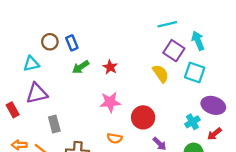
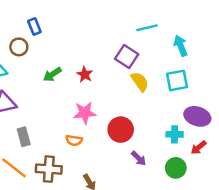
blue rectangle: (72, 43) -> (34, 27), moved
purple square: (174, 51) -> (127, 56), moved
cyan square: (195, 72) -> (177, 80), turned -30
cyan cross: (192, 122) -> (175, 134), turned 32
orange semicircle: (115, 138) -> (74, 140), moved

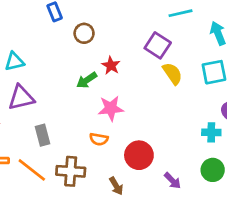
brown circle: (19, 47) -> (84, 33), moved
green arrow: (52, 74) -> (87, 80), moved
red circle: (121, 130) -> (139, 155), moved
purple arrow: (139, 158) -> (172, 181), moved

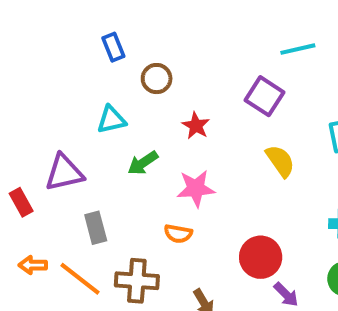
cyan triangle: (14, 61) -> (111, 120), moved
yellow semicircle: (172, 73) -> (280, 161), moved
green arrow: (87, 80) -> (143, 163), moved
red circle: (139, 155) -> (261, 257), moved

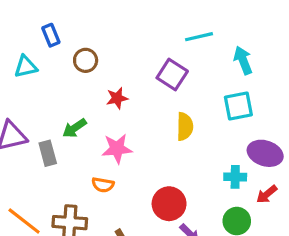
cyan triangle: (111, 120) -> (26, 67), moved
red star: (196, 126) -> (117, 98), turned 30
yellow semicircle: (280, 161) -> (185, 127), turned 36
gray rectangle: (96, 228) -> (48, 153), moved

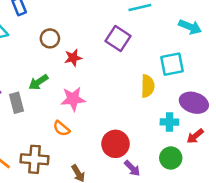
brown circle: (86, 60) -> (50, 38), moved
cyan arrow: (243, 60) -> (190, 27), moved, turned 135
yellow semicircle: (185, 127) -> (148, 86), moved
orange semicircle: (103, 185) -> (61, 128), turned 30

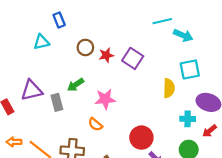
cyan arrow: (190, 27) -> (183, 35), moved
purple square: (118, 38) -> (133, 58), moved
red star: (73, 58) -> (106, 55), moved

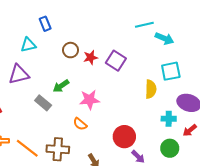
purple triangle: (32, 90) -> (19, 74), moved
gray rectangle: (57, 102) -> (43, 103), turned -35

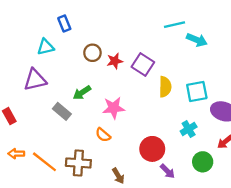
cyan square: (171, 71) -> (197, 91), moved
yellow semicircle: (151, 89) -> (165, 87), moved
cyan cross: (169, 119) -> (189, 129), moved, turned -32

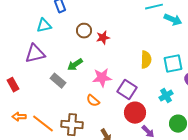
purple square: (143, 65) -> (127, 90), moved

